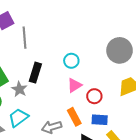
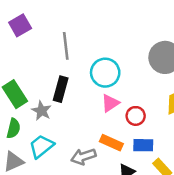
gray line: (24, 38) -> (66, 46), moved
cyan circle: (71, 61) -> (105, 73), size x1.5
orange rectangle: (74, 117) -> (111, 143), turned -36

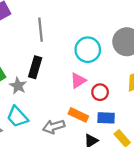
cyan circle: (105, 73) -> (88, 50), moved
cyan trapezoid: (41, 146) -> (17, 117), turned -95

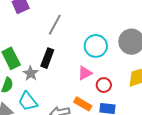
gray line: (40, 30) -> (55, 25), turned 30

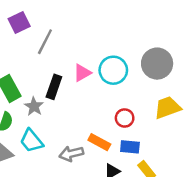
gray line: (55, 25) -> (45, 42), moved
pink triangle: (85, 73) -> (82, 73), moved

